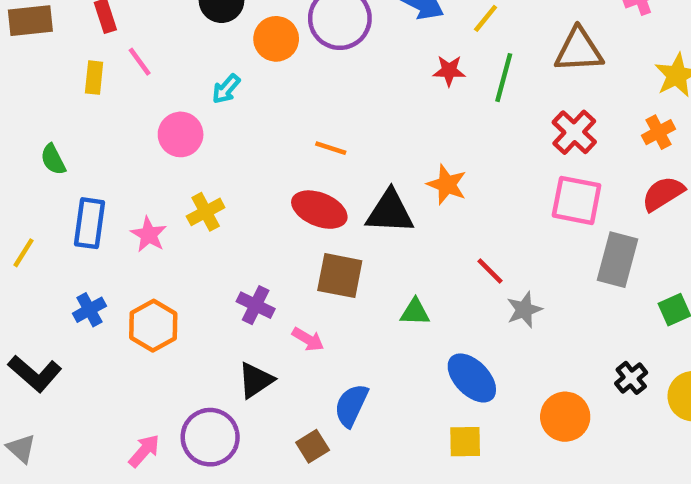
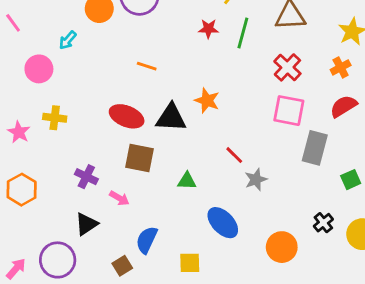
orange line: (331, 148) -> (147, 66), moved
yellow cross: (206, 212) -> (55, 118), turned 35
yellow square: (465, 442) -> (190, 263), moved

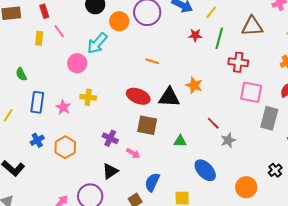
cyan arrow: (68, 40) -> (97, 43), size x1.6
red cross: (287, 67) -> (238, 62), moved, turned -36

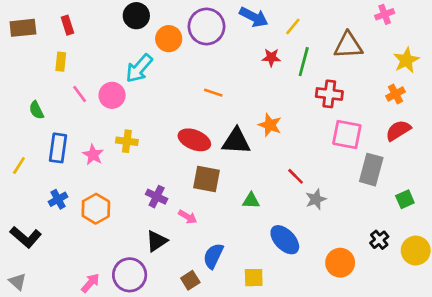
pink line: (59, 31) -> (80, 94), moved

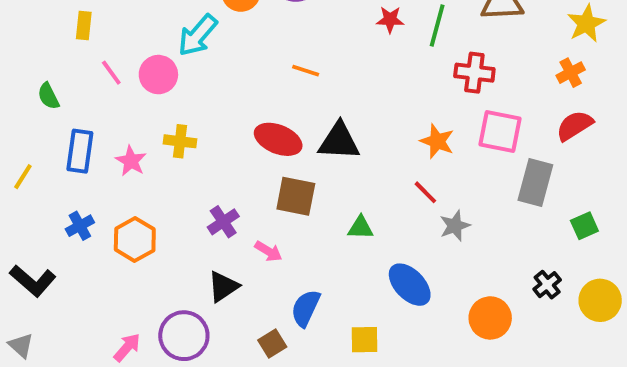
orange star: (270, 125) -> (437, 141), moved
purple cross: (157, 197) -> (223, 222), turned 30

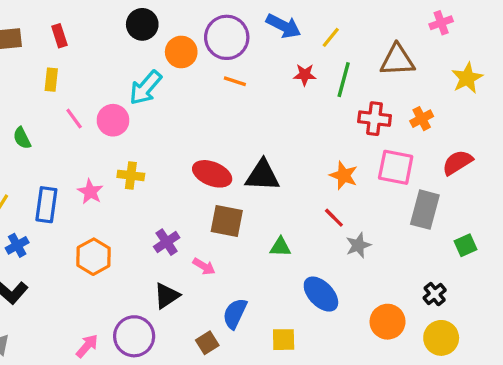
orange line: (306, 71) -> (235, 81), moved
orange cross: (571, 73) -> (422, 119), moved
blue rectangle: (80, 151) -> (46, 205), moved
blue cross: (80, 226) -> (17, 245), moved
yellow circle: (600, 300) -> (441, 338), moved

